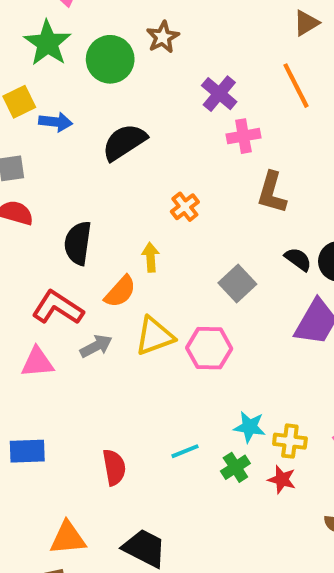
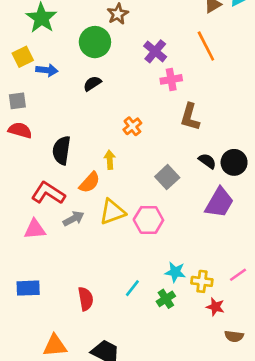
green circle: (110, 59) -> (95, 42), moved
black semicircle: (124, 142) -> (92, 83), size x0.6
cyan line: (185, 451) -> (132, 288), turned -30
red star: (282, 479) -> (215, 307), moved

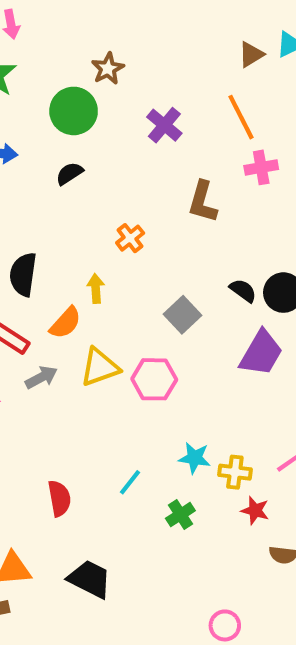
pink cross: (171, 79) -> (261, 167), moved
brown L-shape: (190, 117) -> (203, 202), moved
green cross: (166, 299) -> (180, 514), moved

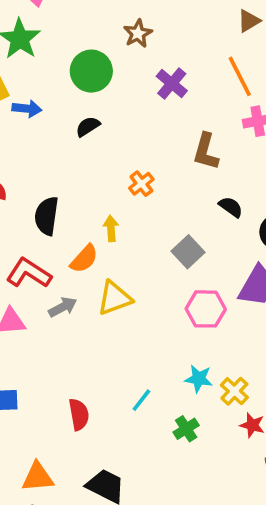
brown star: (108, 69) -> (138, 33), moved
black semicircle: (243, 291) -> (231, 207), moved
pink hexagon: (154, 379) -> (206, 309), moved
yellow cross: (235, 472) -> (234, 391), turned 36

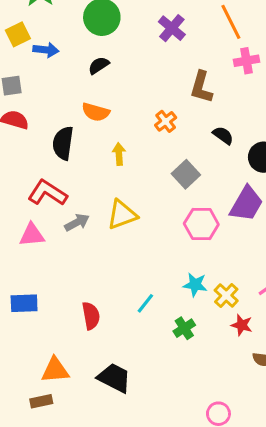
orange cross: (141, 184) -> (166, 121), moved
orange semicircle: (84, 259) -> (96, 112), moved, turned 64

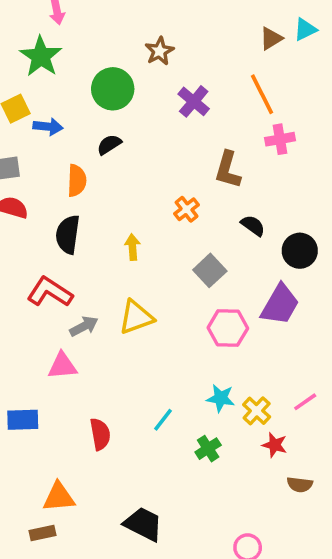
orange semicircle: (96, 112) -> (77, 181), moved, turned -104
pink triangle: (32, 235) -> (62, 366), moved
black trapezoid: (114, 378) -> (143, 524), moved

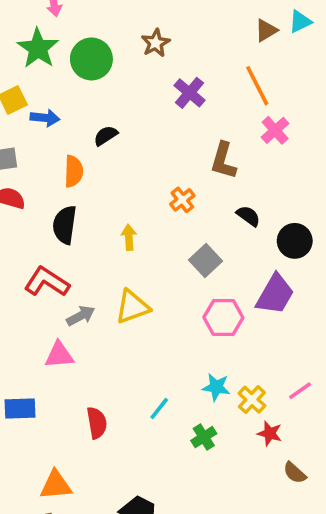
green circle: (113, 89) -> (91, 59), moved
pink cross: (280, 139) -> (275, 130), turned -32
brown semicircle: (300, 485) -> (295, 473), turned 35

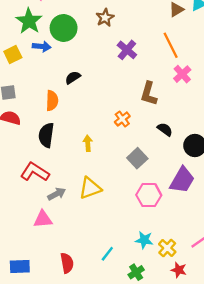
blue arrow: (45, 118) -> (42, 46), moved
blue rectangle: (20, 409) -> (20, 266), moved

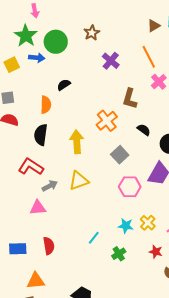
orange cross: (122, 119) -> (107, 121), size x1.5
yellow arrow: (88, 143) -> (77, 142), size x1.6
yellow cross: (167, 248) -> (148, 223), moved
red semicircle: (67, 263) -> (49, 246), moved

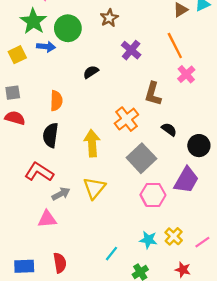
black semicircle: (64, 85) -> (91, 72), moved
gray square: (120, 155) -> (141, 158), size x1.4
yellow triangle: (79, 181) -> (94, 188), turned -30

